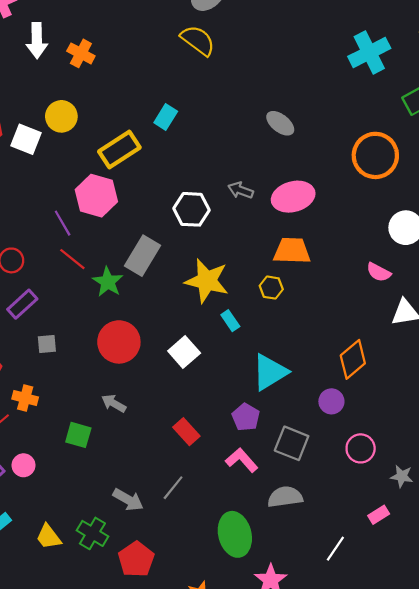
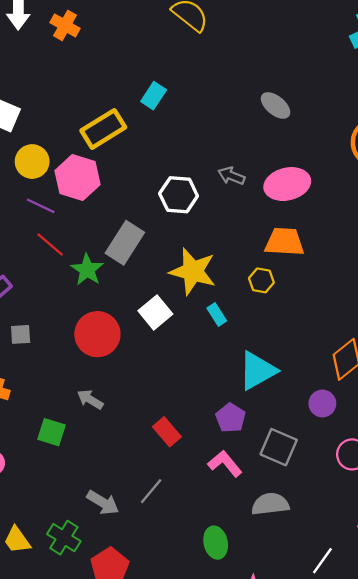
yellow circle: (61, 116) -> (32, 162), moved
purple line: (63, 223) -> (41, 206), turned -36
white square: (184, 352) -> (155, 312), moved
green ellipse: (235, 534) -> (216, 543), size x0.7

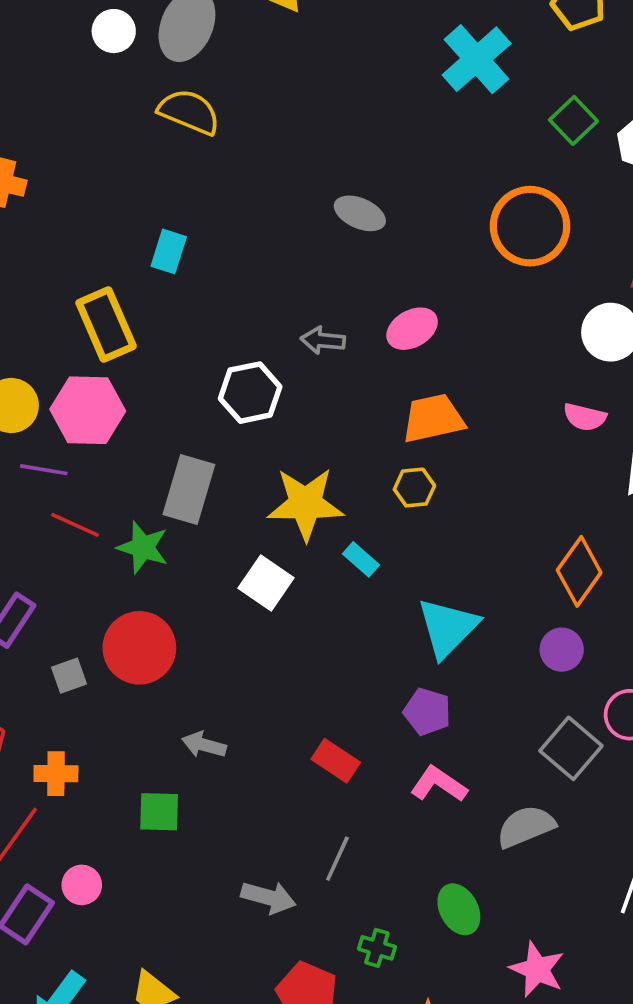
yellow rectangle: (103, 129) -> (106, 325), turned -66
pink ellipse: (287, 184) -> (412, 329), size x0.7
red circle: (97, 334) -> (139, 648), moved
gray square: (279, 447) -> (571, 748), moved, turned 33
green cross: (64, 538) -> (377, 948), moved, size x0.7

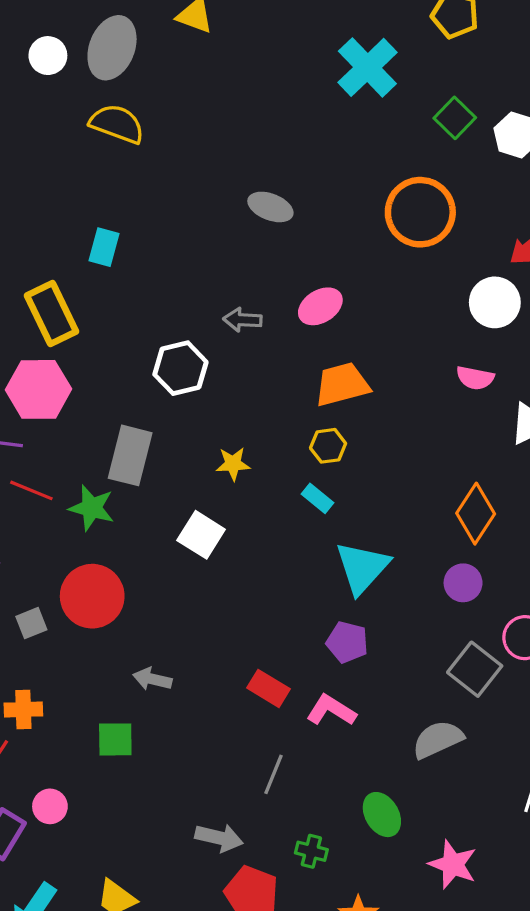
yellow star: (306, 504) -> (233, 464), size x0.5
cyan rectangle: (361, 559) -> (318, 498), moved
pink L-shape: (439, 784) -> (331, 710), moved
gray arrow: (268, 897) -> (219, 838), moved

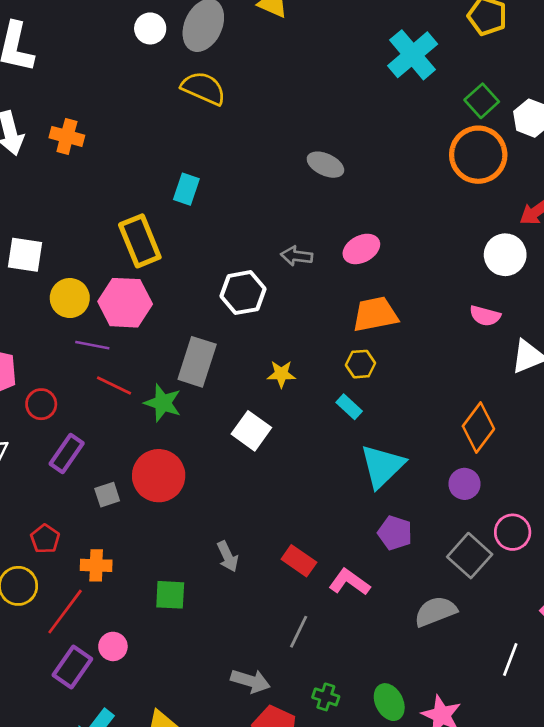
orange circle: (420, 212) -> (478, 155), moved
purple pentagon: (347, 642) -> (395, 533), moved
gray arrow: (152, 679) -> (228, 556), moved, turned -132
green ellipse: (382, 815) -> (389, 702), moved

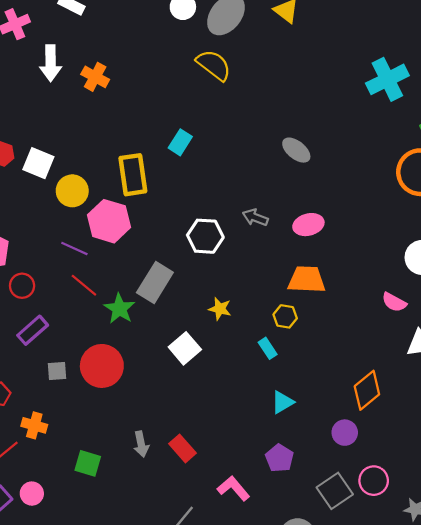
yellow circle: (70, 298) -> (72, 191), moved
cyan triangle: (382, 466) -> (283, 402), size x0.6
red rectangle: (299, 561) -> (182, 448), moved

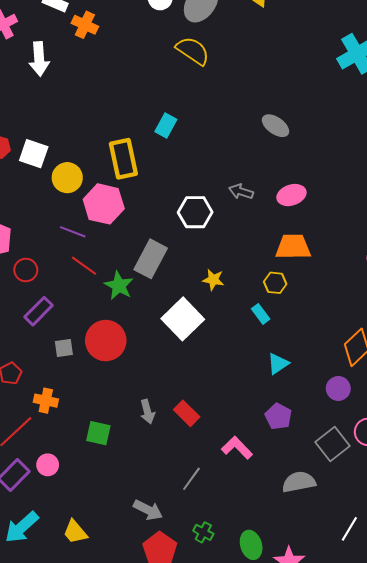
orange cross: (95, 77) -> (85, 25), moved
white square: (185, 348) -> (183, 319), size x1.4

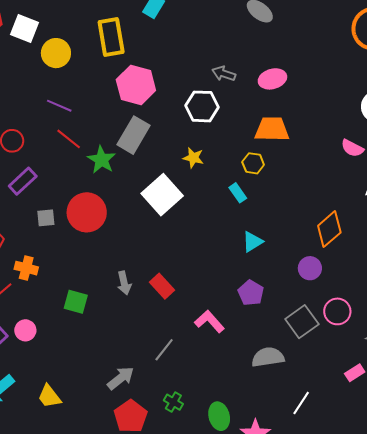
pink hexagon: (104, 204) -> (136, 85), moved
white hexagon: (195, 212) -> (202, 106), moved
gray arrow: (148, 510) -> (121, 378), turned -68
white line: (349, 529) -> (301, 403), moved

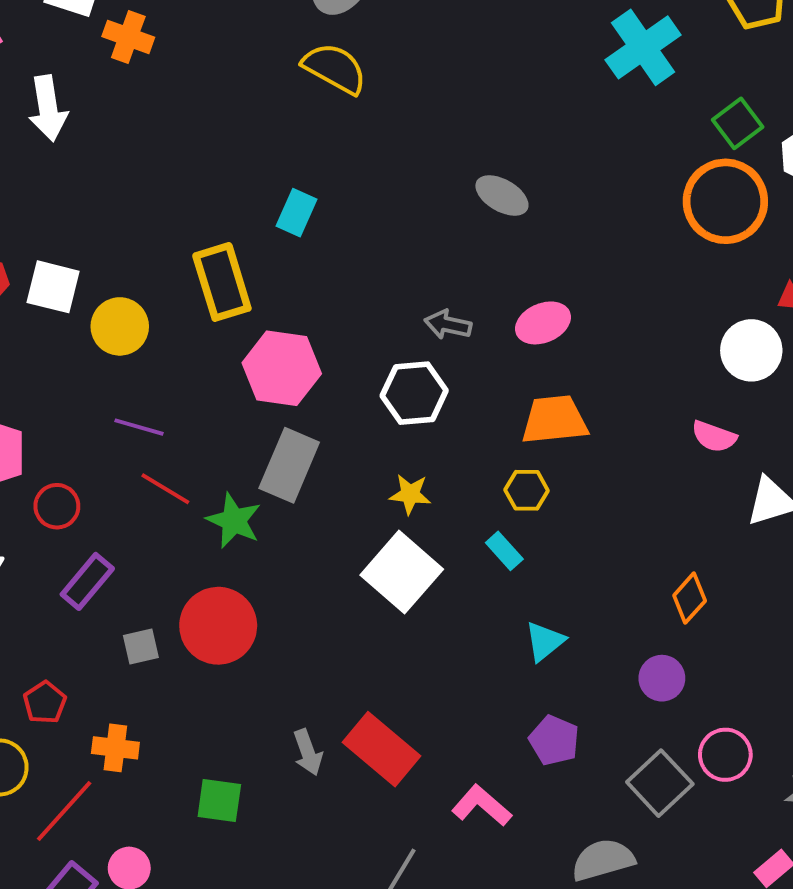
white square: (162, 195) -> (402, 572), moved
orange diamond: (329, 229) -> (690, 598), size x0.7
red rectangle: (162, 286) -> (382, 749), size x1.5

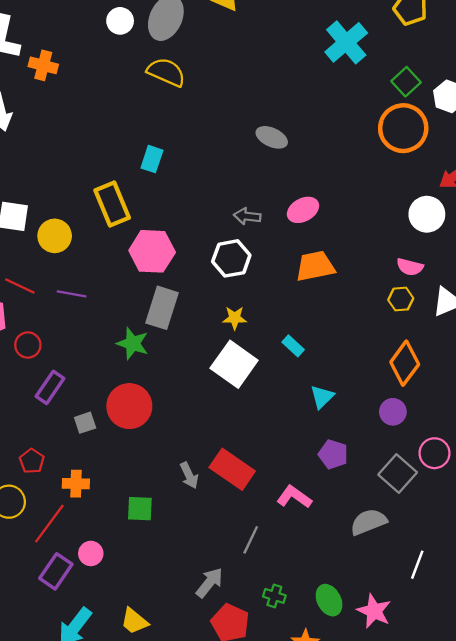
red line: (165, 489) -> (20, 286), moved
yellow hexagon: (527, 490) -> (401, 299), moved
orange diamond: (690, 598) -> (405, 363), size x1.5

